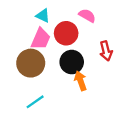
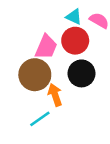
cyan triangle: (43, 16) -> (74, 17), moved
orange arrow: (81, 81) -> (55, 95), moved

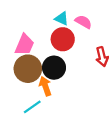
pink trapezoid: (46, 47) -> (25, 45), moved
black circle: (82, 73) -> (54, 68), moved

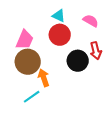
pink semicircle: (83, 22) -> (91, 21), moved
black circle: (54, 68) -> (78, 61), moved

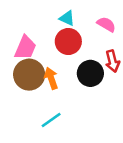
orange arrow: (44, 78) -> (51, 78), moved
cyan line: (32, 97) -> (51, 120), moved

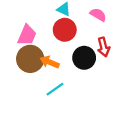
orange arrow: (51, 78) -> (50, 62), turned -48
cyan line: (51, 120) -> (55, 89), moved

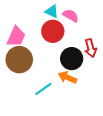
pink semicircle: (98, 15) -> (71, 16), moved
orange arrow: (50, 62) -> (67, 77), moved

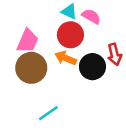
orange arrow: (67, 77) -> (66, 58), moved
cyan line: (43, 89) -> (48, 113), moved

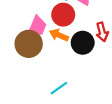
pink trapezoid: (28, 41) -> (37, 27), moved
cyan line: (48, 113) -> (59, 88), moved

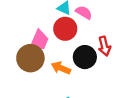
orange arrow: (59, 35) -> (61, 68), moved

